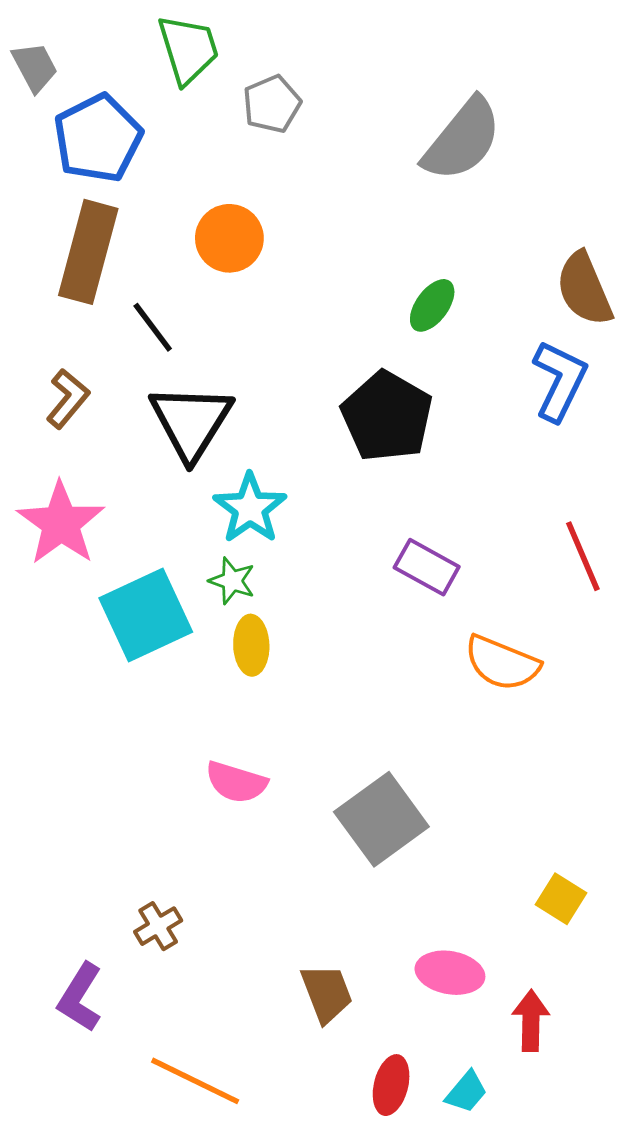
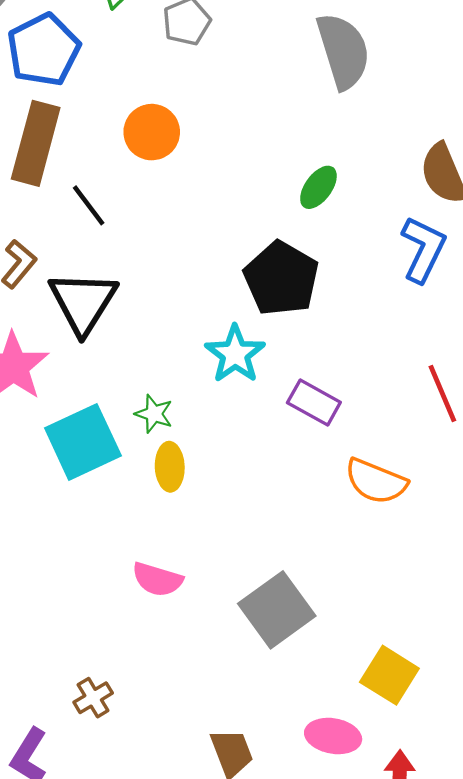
gray semicircle: (462, 140) -> (343, 51), turned -56
black triangle: (191, 422) -> (83, 302), moved
cyan star: (250, 508) -> (235, 354), moved
yellow square: (561, 899) -> (389, 675), moved, size x1.4

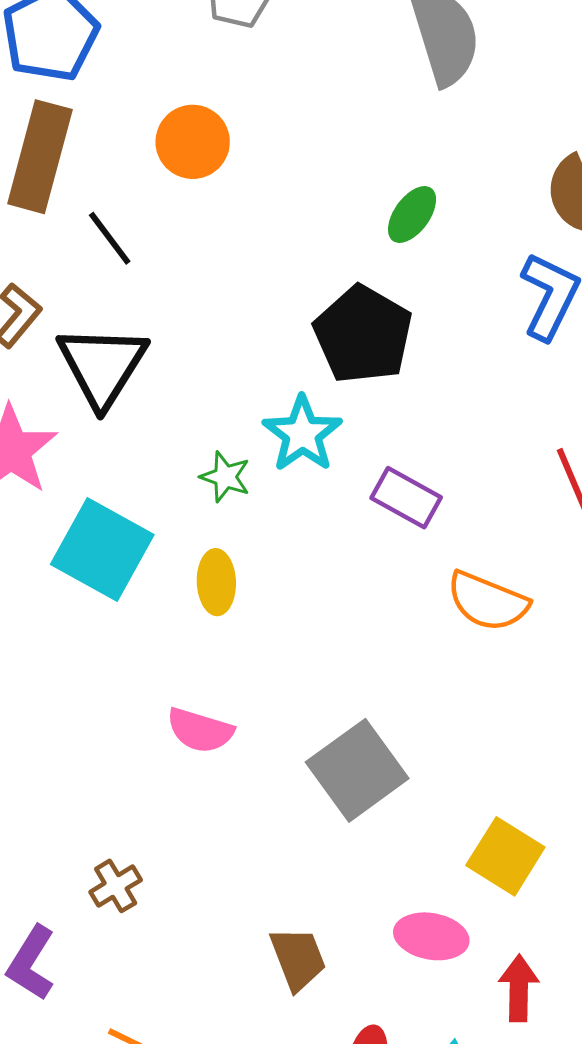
green star: (154, 414) -> (225, 477), moved
cyan square: (83, 442) -> (102, 549), turned -36

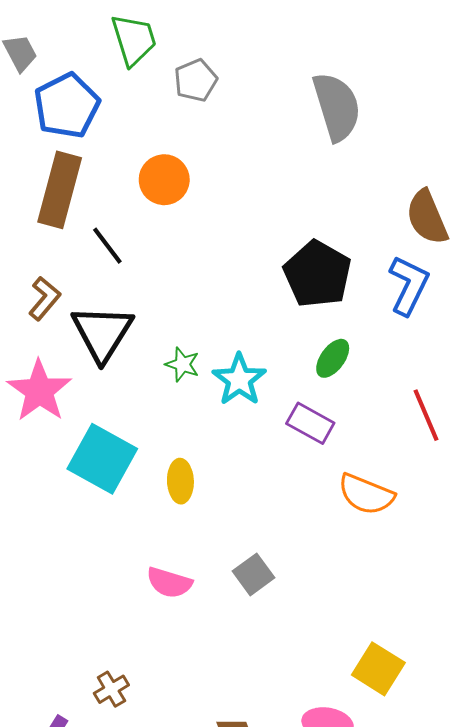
green ellipse: (412, 214) -> (333, 358), moved
black pentagon: (363, 335) -> (317, 274), moved
green star: (225, 477) -> (182, 364), moved
gray square: (357, 770) -> (253, 574), moved, size x0.6

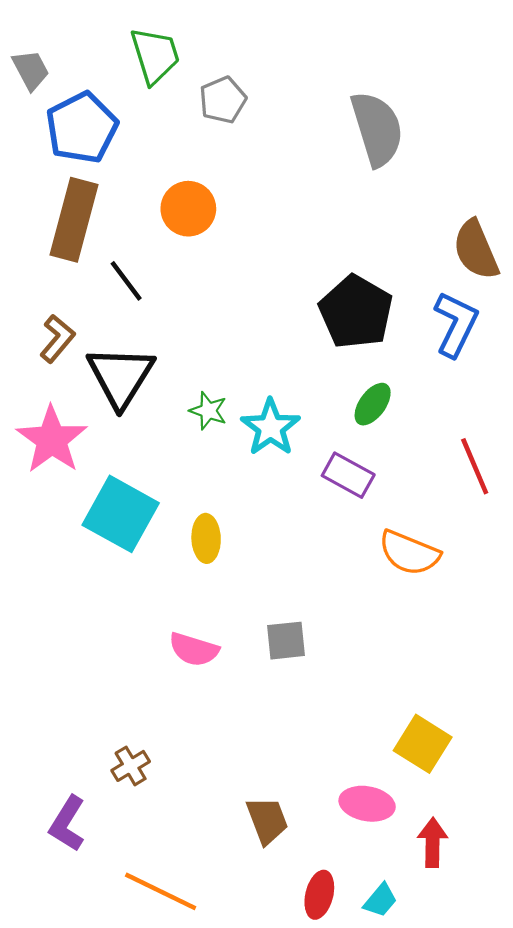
gray square: (253, 574) -> (286, 641), turned 30

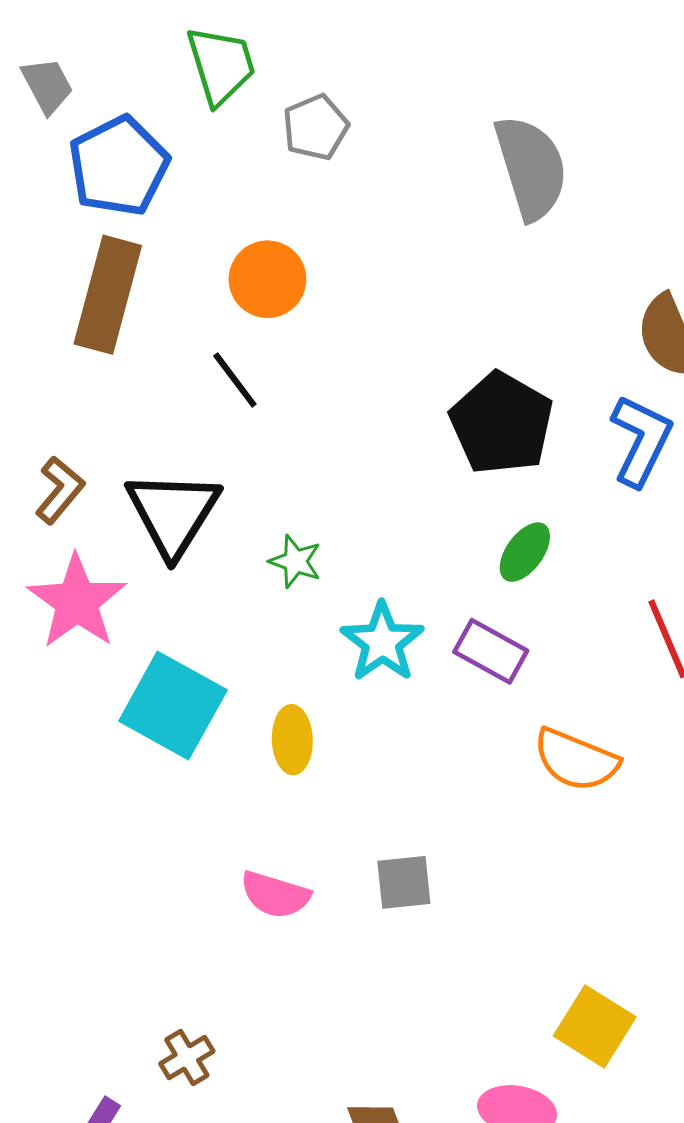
black line: (126, 281) -> (235, 380), moved
brown L-shape: (57, 339) -> (60, 490), moved
cyan star: (270, 427) -> (382, 642), moved

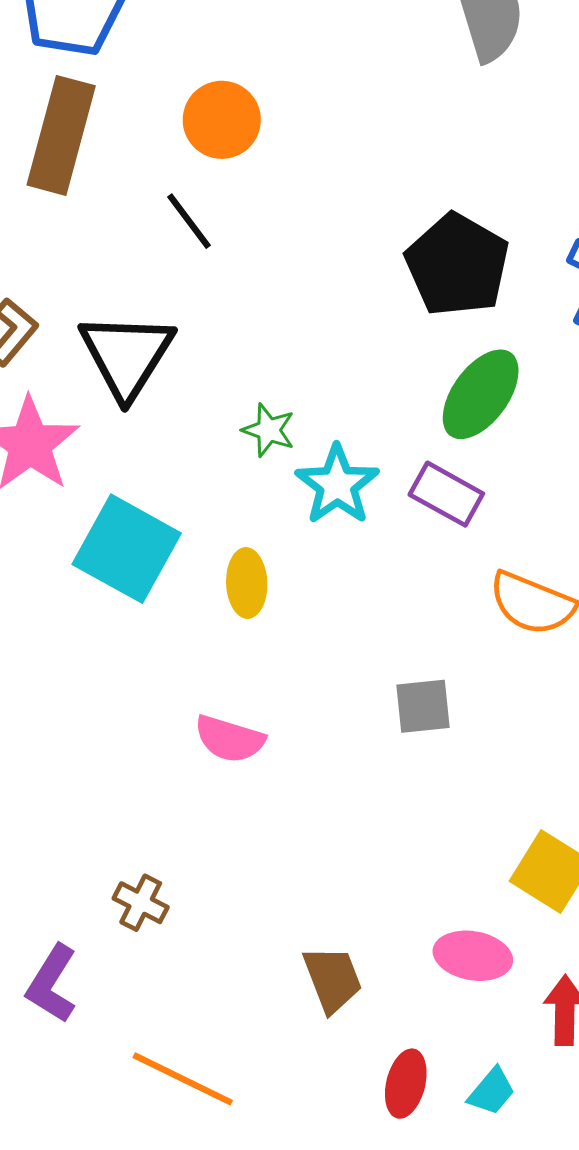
green ellipse: (525, 552) -> (481, 394), size x1.5
green star: (295, 561) -> (269, 430), moved
gray square: (404, 882) -> (423, 706), moved
brown cross: (187, 1057) -> (141, 903), turned -32

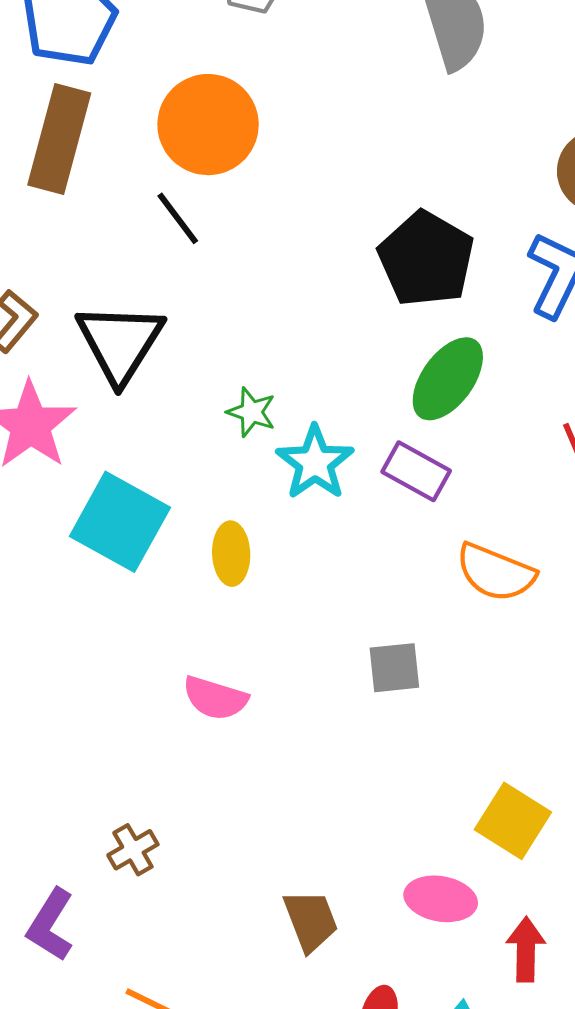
orange circle: (222, 120) -> (208, 125), size x1.4
brown cross: (141, 903) -> (133, 850), turned 33

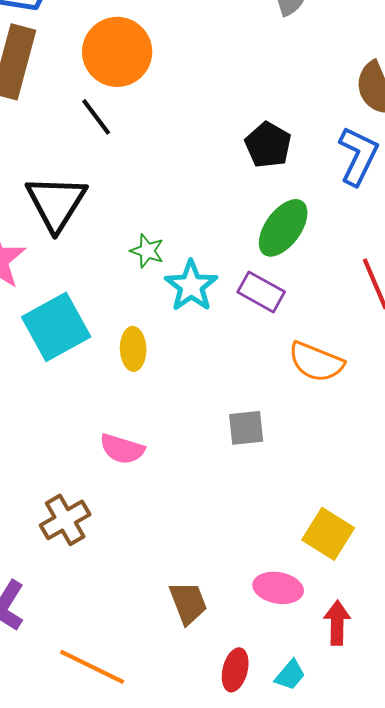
black pentagon: (426, 259) -> (268, 145), size x0.7
cyan square: (120, 522) -> (56, 327), turned 32
brown cross: (133, 850) -> (65, 520), moved, size x1.4

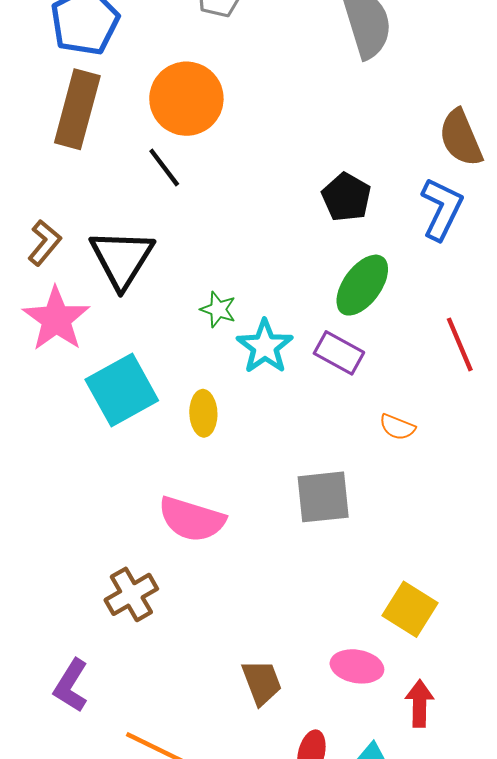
orange semicircle: (316, 362) -> (397, 427), size x0.6
gray square: (246, 428) -> (323, 497), size x1.4
pink semicircle: (122, 449) -> (192, 519), size x1.4

